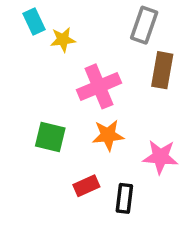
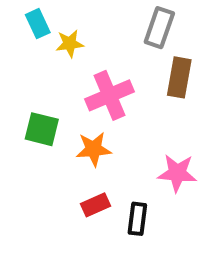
orange star: (108, 135) -> (94, 149), moved
green square: (50, 137) -> (42, 129), moved

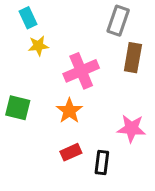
yellow star: (70, 44) -> (38, 46), moved
green square: (42, 129) -> (18, 108), moved
orange star: (94, 149) -> (69, 111), turned -30

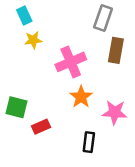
green square: (18, 108) -> (16, 107), moved
orange star: (69, 111) -> (81, 97), moved
red rectangle: (71, 152) -> (41, 127), moved

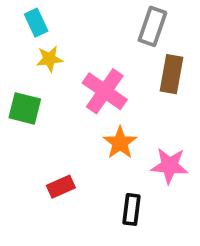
pink cross: (71, 62) -> (105, 91), turned -32
green square: (16, 107) -> (25, 108), moved

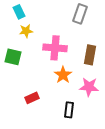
brown rectangle: (171, 74) -> (90, 55), moved
pink cross: (105, 91) -> (55, 48), turned -30

